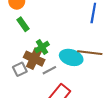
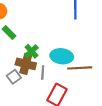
brown line: (90, 53) -> (80, 68), moved
gray line: (49, 70) -> (43, 73), turned -48

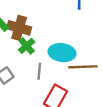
brown cross: (26, 64) -> (19, 28), moved

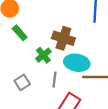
brown cross: (19, 28) -> (63, 38), moved

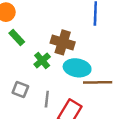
gray line: (55, 80) -> (47, 99), moved
gray square: (22, 82) -> (20, 89), turned -35

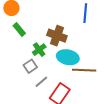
gray square: (20, 89) -> (30, 66), moved, turned 32
gray line: (47, 99) -> (41, 82), turned 40

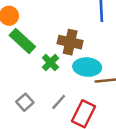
green rectangle: (19, 29) -> (22, 41), size x1.5
gray square: (30, 66) -> (25, 102), moved

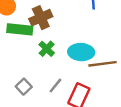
green rectangle: (22, 41) -> (20, 29), turned -35
brown cross: (70, 42) -> (41, 18), moved, turned -35

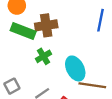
cyan ellipse: (81, 52) -> (75, 68), turned 45

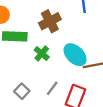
brown cross: (46, 25) -> (50, 21), moved

